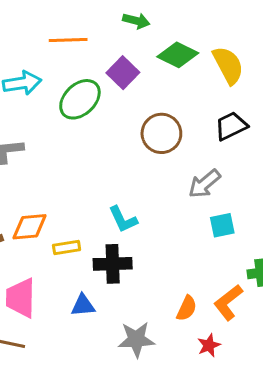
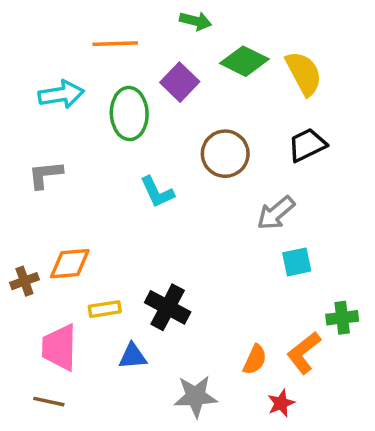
green ellipse: (80, 99) -> (129, 114), turned -48
cyan L-shape: (123, 219) -> (157, 192), moved
yellow rectangle: (67, 248) -> (105, 309), moved
black cross: (113, 264) -> (168, 307), turned 30

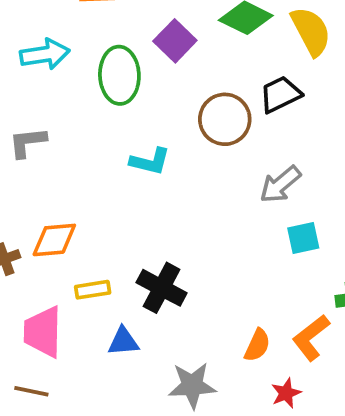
black trapezoid: (307, 145) -> (280, 94), moved
cyan L-shape: (157, 192) -> (150, 161), turned -51

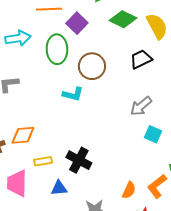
purple square: (175, 41) -> (77, 23), moved
brown circle: (225, 119) -> (92, 66), moved
cyan square: (303, 238) -> (153, 134), turned 36

